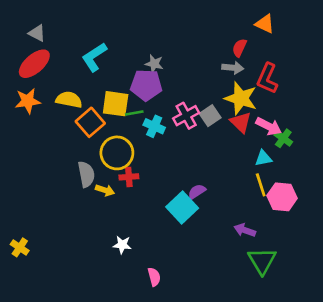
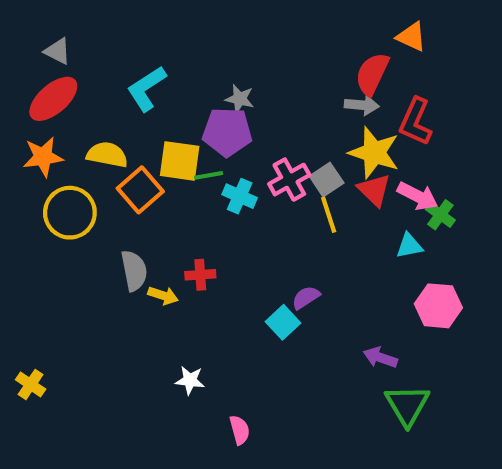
red semicircle: (239, 48) -> (372, 74), size x1.5
yellow circle: (117, 153) -> (70, 213), moved
yellow line: (261, 185) -> (329, 215), moved
cyan square: (182, 208) -> (283, 322), size x0.7

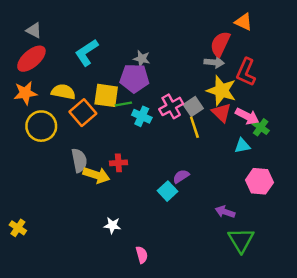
yellow arrow: (163, 295) -> (96, 175), size x1.5

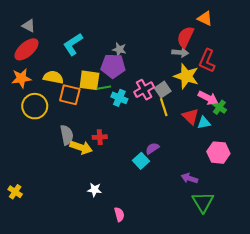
orange square: (83, 113) -> (70, 95), turned -35
red triangle: (221, 113) -> (191, 116), moved

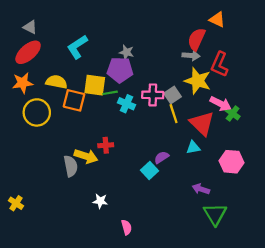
pink cross: (144, 90) -> (153, 95), turned 30
red triangle: (191, 116) -> (202, 123), size x1.4
cyan triangle: (204, 123) -> (193, 147), moved
gray semicircle: (67, 135) -> (71, 166), moved

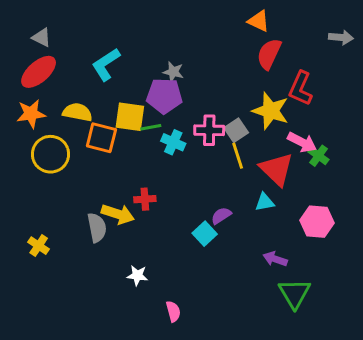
orange triangle: (217, 19) -> (259, 21), moved
gray arrow: (191, 56) -> (341, 37), moved
yellow cross: (16, 203) -> (39, 246), moved

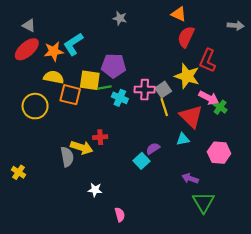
gray star: (173, 72) -> (120, 18), moved
orange star: (31, 114) -> (54, 51), moved
yellow cross: (39, 246) -> (19, 172), moved

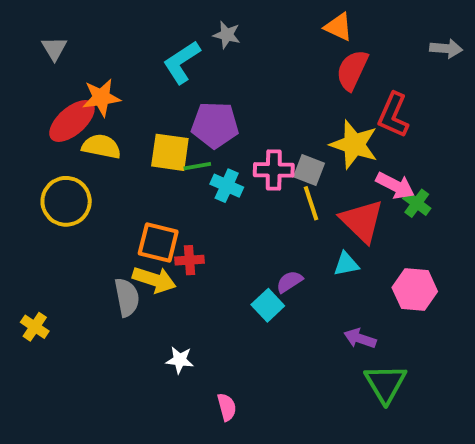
gray triangle: (29, 25) -> (54, 49), turned 32
cyan L-shape: (73, 44) -> (182, 62), moved
red ellipse: (27, 49) -> (72, 121), moved
gray square: (163, 90) -> (309, 170), turned -35
orange square: (70, 95) -> (158, 242), moved

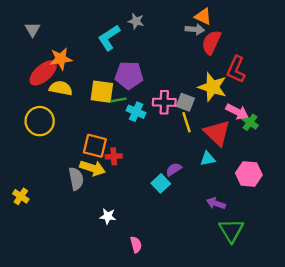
gray arrow: (446, 49) -> (195, 29), moved

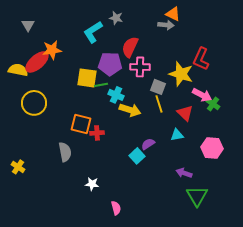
red semicircle: (211, 42) -> (130, 47), moved
yellow semicircle: (61, 88) -> (18, 70), moved
pink cross: (164, 102) -> (140, 67), moved
red triangle: (217, 133) -> (185, 113), size x0.7
yellow arrow: (93, 168) -> (130, 110), moved

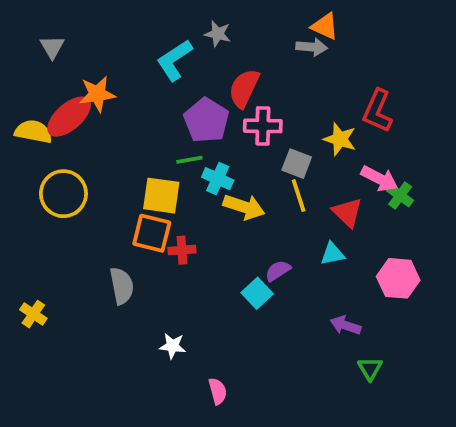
purple pentagon: (110, 64) -> (206, 120), turned 30
yellow star: (181, 74) -> (340, 139), size x0.7
yellow square: (87, 78) -> (161, 196), moved
green triangle: (197, 196) -> (370, 369), size x0.6

